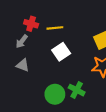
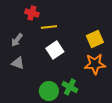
red cross: (31, 24) -> (32, 13), moved

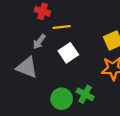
gray arrow: (17, 40) -> (39, 42), moved
gray triangle: (18, 63) -> (27, 67), size x1.5

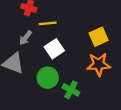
green circle: (62, 99) -> (48, 78), moved

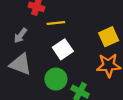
gray arrow: (26, 38) -> (20, 36), moved

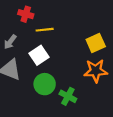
white square: (63, 49) -> (39, 55), moved

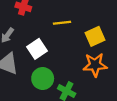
yellow line: (45, 30) -> (62, 23), moved

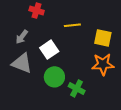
yellow square: (95, 36) -> (103, 38), turned 36

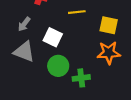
white square: (49, 50) -> (53, 37), turned -30
green cross: (77, 88) -> (81, 78), turned -35

